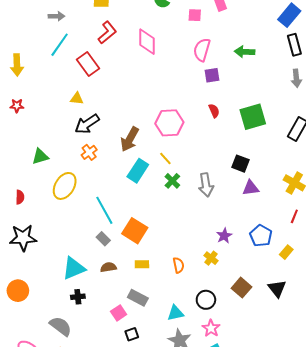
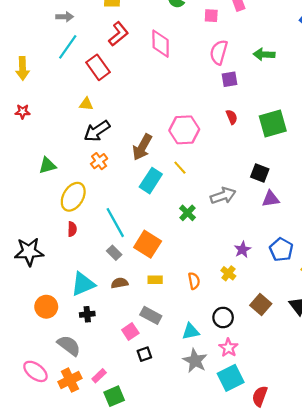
green cross: (172, 181) -> (187, 213), moved
gray arrow: (206, 185) -> (223, 196), turned -100
red semicircle: (20, 197) -> (72, 229), moved
orange circle: (18, 291) -> (46, 307), moved

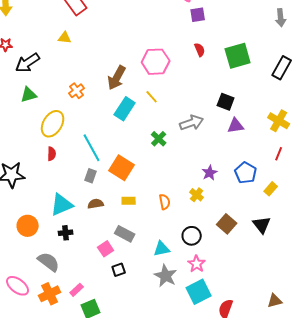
black arrow: (97, 131) -> (28, 63), moved
gray rectangle: (114, 253) -> (91, 176), turned 64

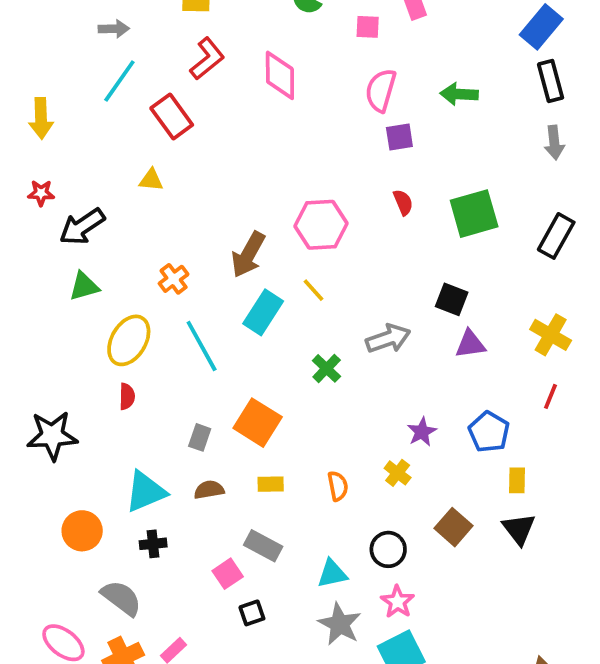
cyan line: (92, 148) -> (202, 346), moved
yellow rectangle: (271, 189) -> (517, 480), moved, turned -40

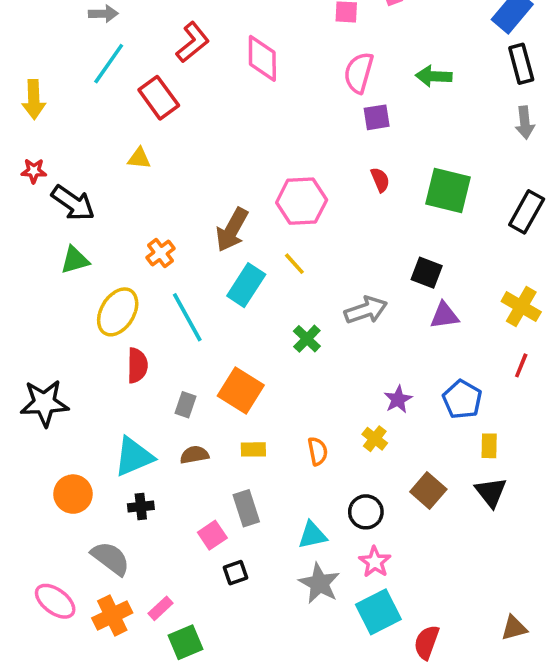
green square: (474, 214) -> (448, 190), turned 30
black arrow: (82, 227) -> (73, 203), turned -111
red semicircle: (127, 396) -> (137, 365), moved, size x1.4
gray rectangle: (263, 546) -> (246, 508), turned 44

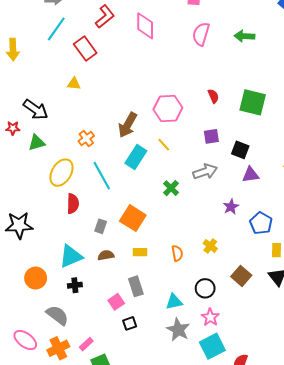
purple square: (377, 117) -> (211, 136), moved
red star: (34, 171) -> (13, 128), moved
purple star: (398, 399) -> (231, 207), moved

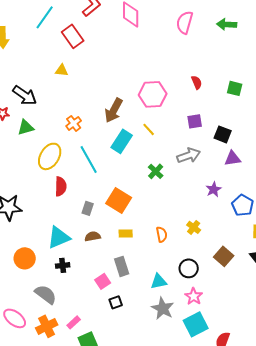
green square: (253, 102) -> (235, 88), size x0.6

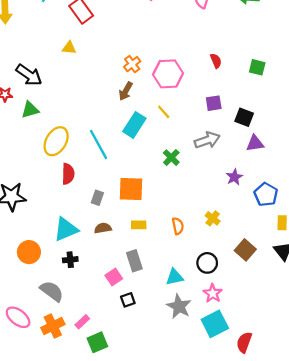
brown arrow: (114, 110) -> (126, 91), size x0.7
orange cross: (74, 123) -> (132, 64), moved
orange square: (119, 200) -> (131, 189), turned -30

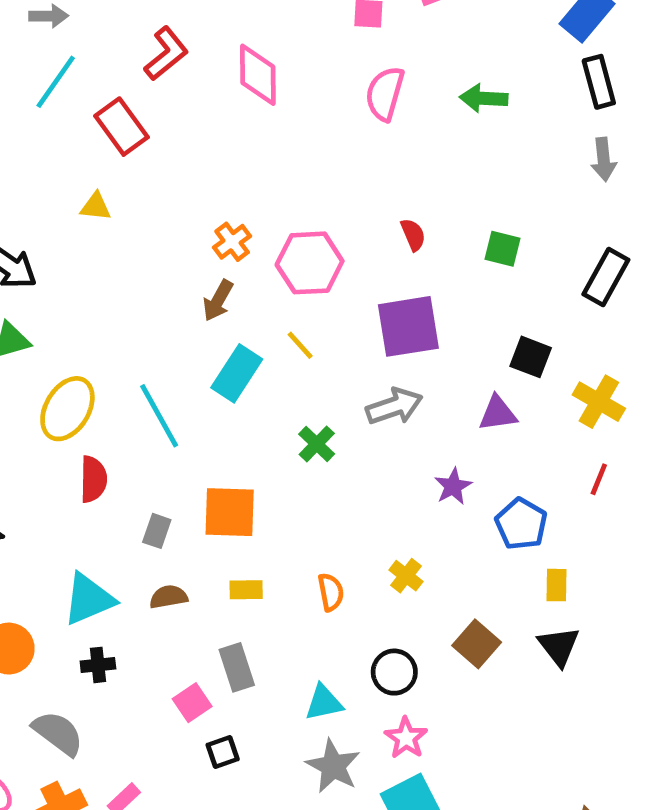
purple square: (214, 103) -> (408, 326), size x1.8
black square: (244, 117) -> (531, 357), moved

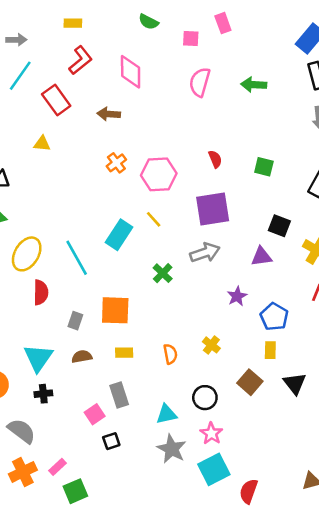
brown arrow: (218, 301) -> (109, 114), moved, turned 65
yellow rectangle: (557, 585) -> (270, 350), moved
cyan triangle: (89, 599) -> (38, 358), turned -32

